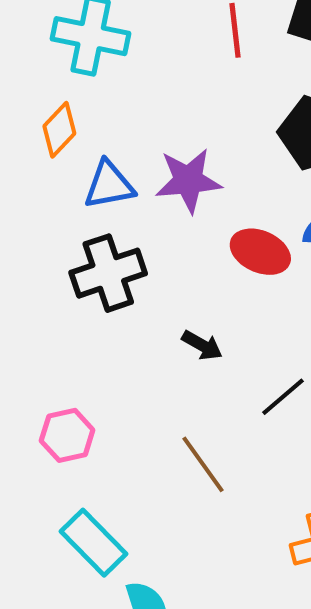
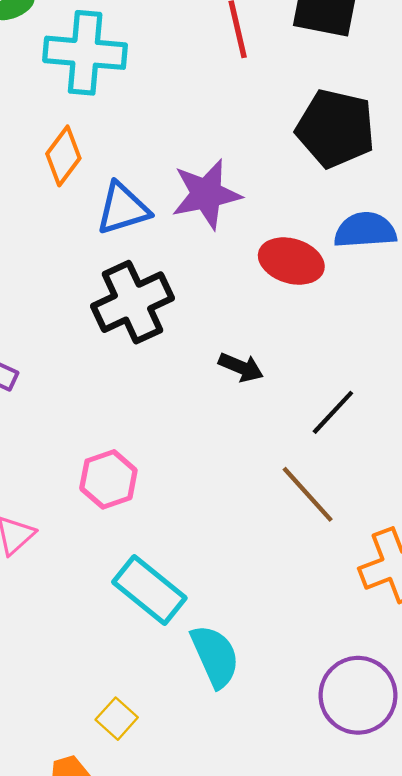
brown line: (203, 464) -> (308, 494), moved

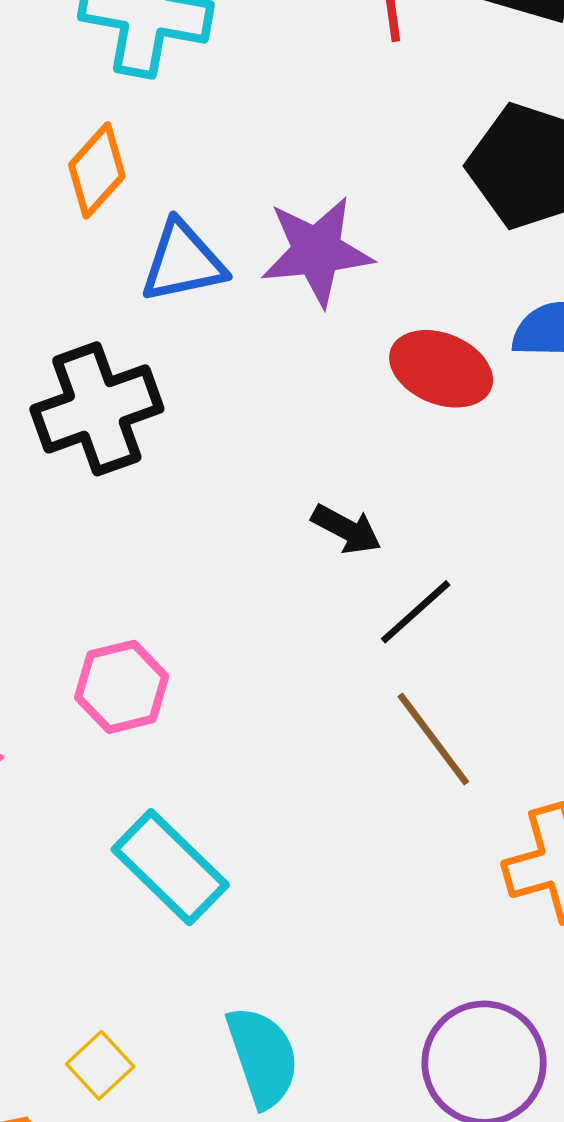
black cross: (132, 302) -> (97, 409), moved
black line: (333, 412) -> (416, 612), moved
cyan semicircle: (215, 656) -> (263, 1057), moved

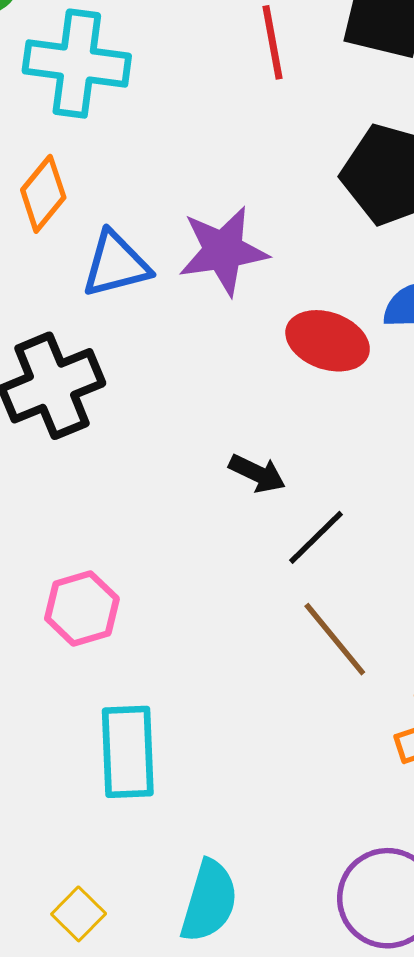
cyan rectangle: (170, 867) -> (128, 752), turned 46
cyan semicircle: (263, 1057) -> (209, 901), turned 38

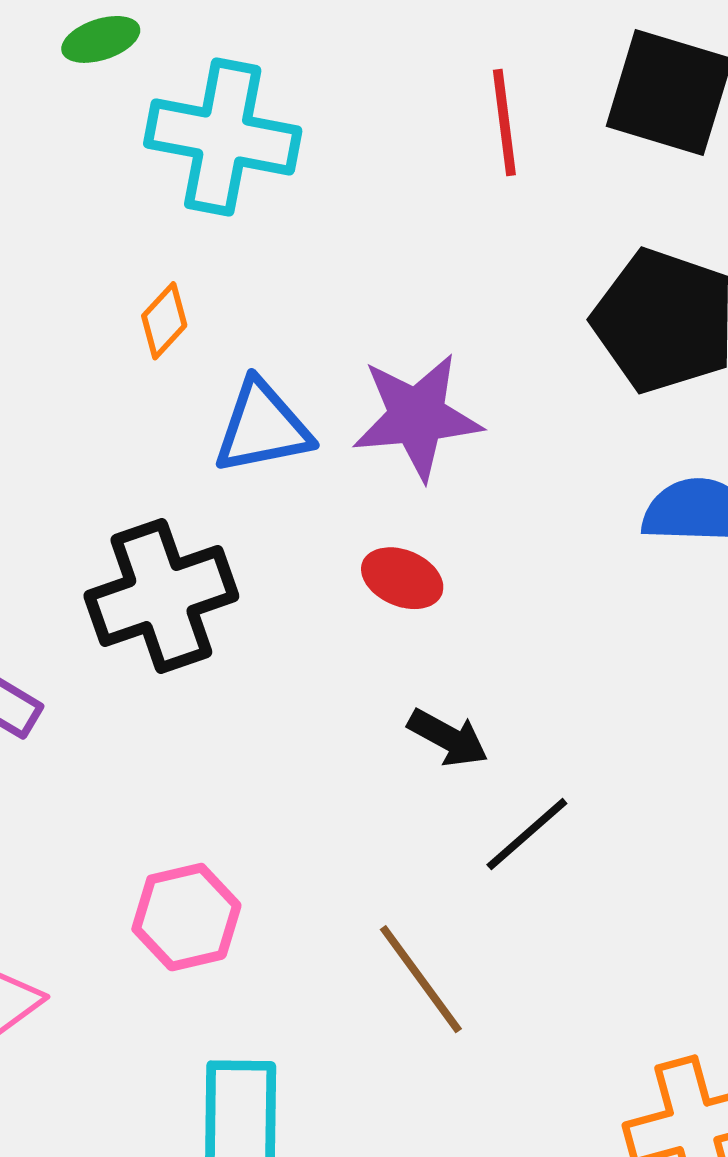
orange diamond: (43, 194) -> (164, 321), size x0.7
red ellipse: (328, 341) -> (402, 578), moved, size x0.7
brown line: (335, 639) -> (421, 979), moved

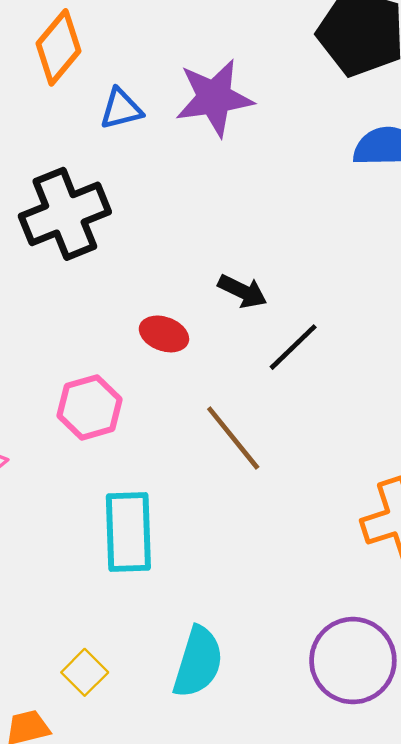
orange diamond: (164, 321) -> (58, 47), size x1.6
blue triangle: (262, 427) -> (121, 109), size x0.7
red ellipse: (402, 578) -> (164, 334), moved

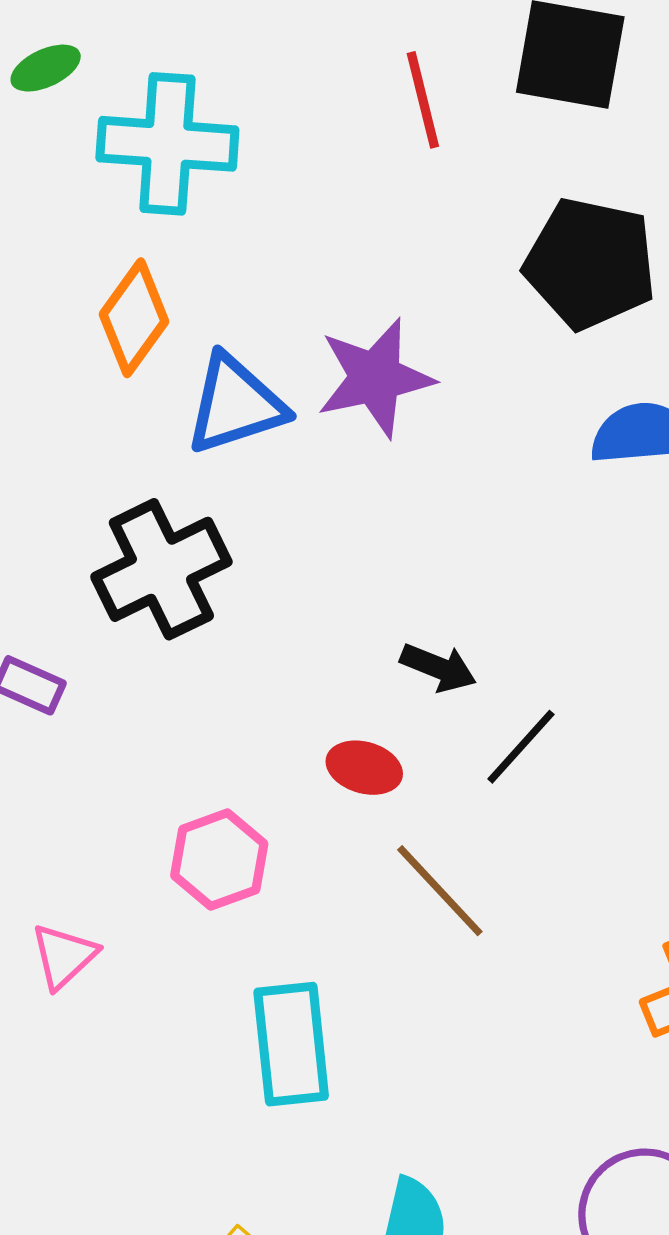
blue triangle: (121, 109) -> (235, 404), size x1.6
red ellipse: (164, 334) -> (364, 768), moved

